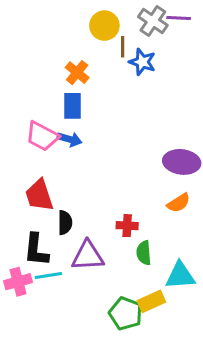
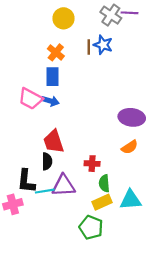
yellow circle: (104, 26) -> (63, 18), moved
brown line: (123, 47) -> (89, 47), moved
red trapezoid: (39, 195) -> (54, 142), moved
cyan line: (48, 276) -> (45, 191), moved
yellow rectangle: (151, 301) -> (102, 202), moved

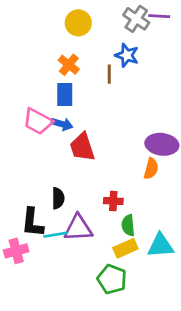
brown line: (89, 47) -> (109, 74), moved
red trapezoid: (54, 142) -> (82, 147), moved
orange semicircle: (130, 147) -> (151, 169), moved, turned -42

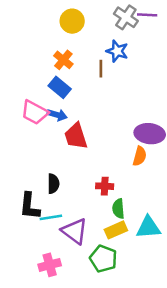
blue rectangle: (65, 94) -> (60, 87), turned -50
purple triangle: (78, 228) -> (75, 231), moved, turned 40
pink cross: (16, 251) -> (50, 265), moved

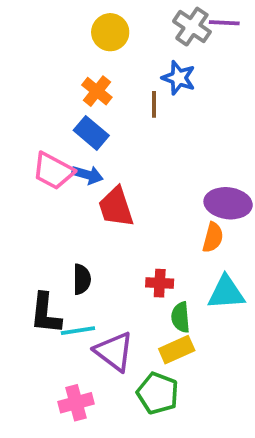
cyan triangle: (148, 227) -> (226, 293), moved

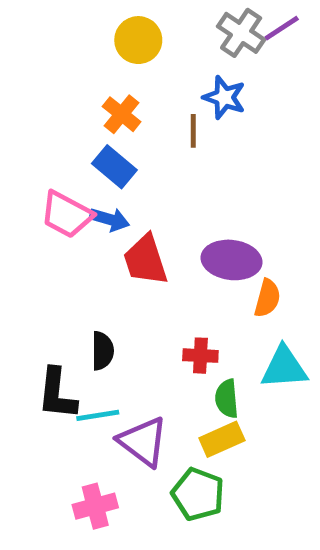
purple line: (224, 23) -> (282, 28), turned -36
purple ellipse: (228, 203) -> (231, 260), moved

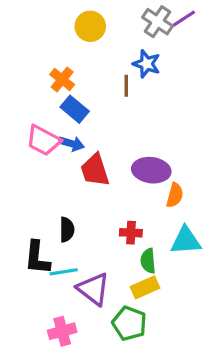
orange cross: (122, 114) -> (62, 79), moved

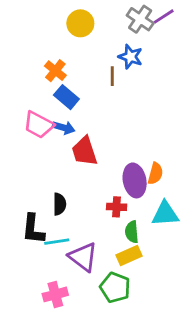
purple ellipse: (151, 170) -> (135, 180), moved, turned 72

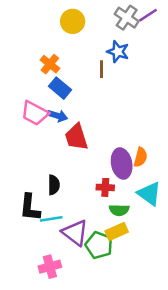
cyan triangle: (165, 214) -> (149, 194), turned 40
green semicircle: (132, 232) -> (119, 210), turned -84
green pentagon: (115, 288) -> (99, 245), moved

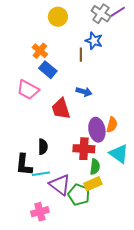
blue arrow: (57, 116) -> (84, 92), moved
red cross: (105, 187) -> (84, 149), size x1.5
green semicircle: (119, 210) -> (95, 167), turned -84

